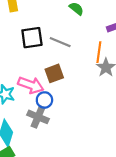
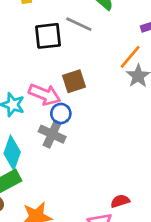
gray line: (60, 42) -> (79, 24), moved
orange line: (99, 52) -> (130, 57), turned 30

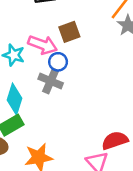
red semicircle: (120, 201) -> (115, 140), size x1.5

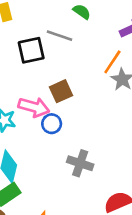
gray cross: (51, 81) -> (80, 163), moved

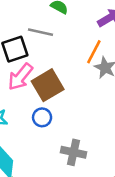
brown square: (61, 91) -> (48, 85), size x1.4
pink arrow: (34, 107) -> (20, 77), moved, turned 120

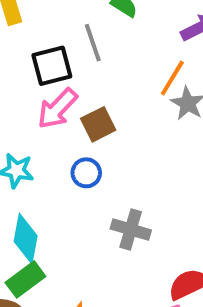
gray line: (41, 32) -> (93, 43), turned 55
brown square: (48, 85) -> (98, 124), size x0.7

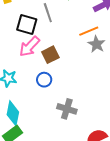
black square: (52, 66) -> (27, 24), turned 30
orange line: (172, 78) -> (89, 31), turned 36

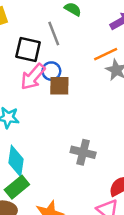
brown square: (50, 55) -> (59, 86), turned 30
blue circle: (44, 80) -> (51, 71), moved

